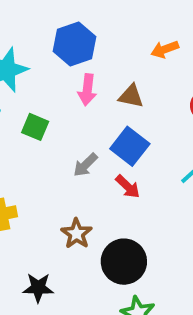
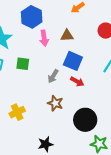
brown star: (77, 234) -> (55, 103), moved

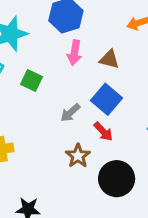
brown star: (55, 103) -> (78, 156), moved
black circle: (85, 120) -> (117, 179), moved

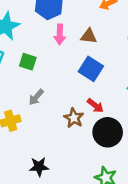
gray arrow: (70, 113) -> (36, 97), moved
red arrow: (103, 132) -> (95, 106), moved

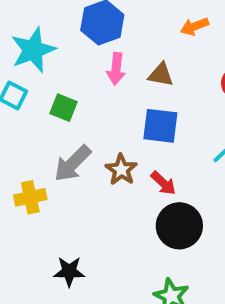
blue square: (91, 69) -> (160, 126), turned -30
gray arrow: (36, 97) -> (73, 164), size x1.5
brown star: (74, 118) -> (121, 170), moved

